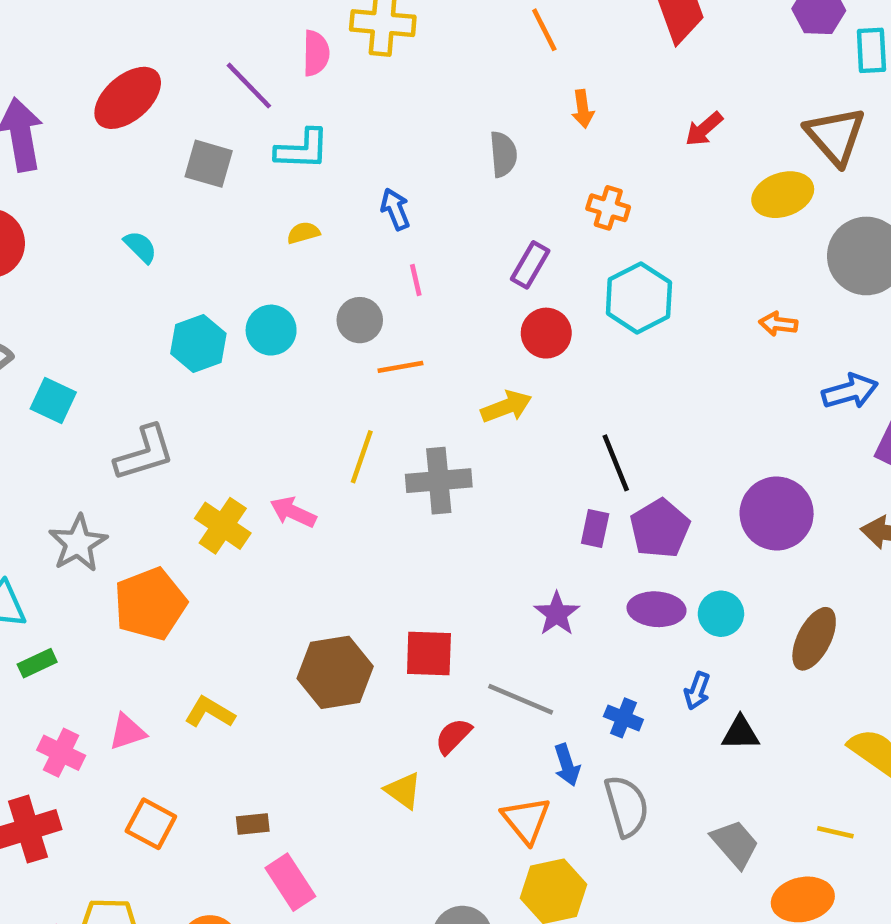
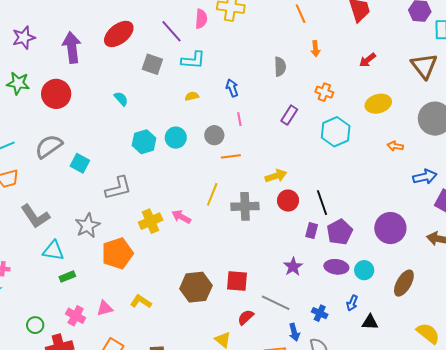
yellow ellipse: (783, 195) -> (378, 104), moved
red circle: (546, 333) -> (288, 201), moved
yellow cross: (223, 526) -> (151, 221), turned 30

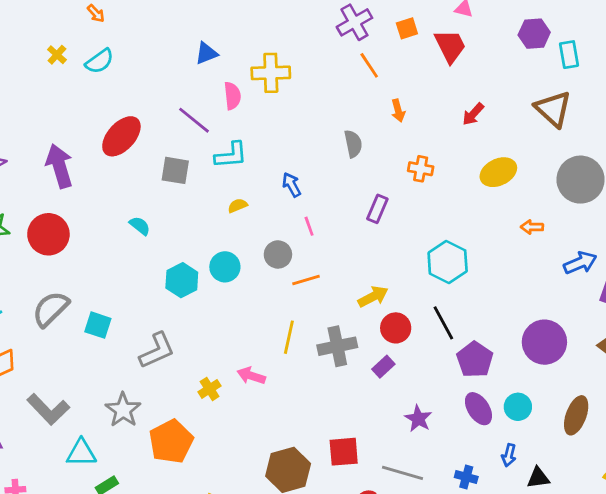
cyan hexagon: (336, 132) -> (448, 262), moved
yellow cross: (151, 221) -> (210, 389), size x0.7
purple rectangle: (312, 231) -> (383, 367), moved, turned 42
purple ellipse: (336, 267) -> (478, 409), turned 60

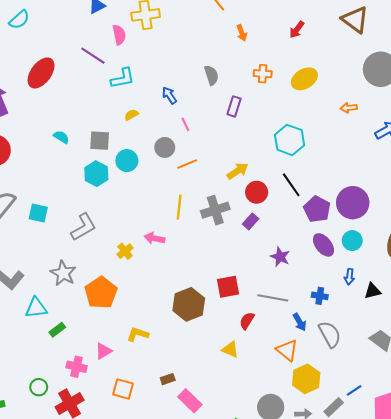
gray semicircle: (353, 144) -> (211, 75), moved
gray square: (175, 170) -> (100, 141), moved
yellow ellipse: (498, 172) -> (304, 79), moved
purple circle: (544, 342) -> (353, 203), moved

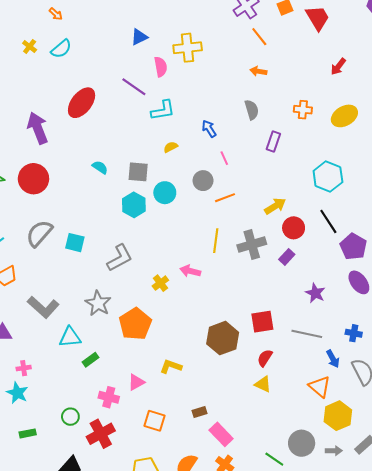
orange arrow: (242, 33) -> (258, 71), moved, turned 119
red semicircle: (247, 321) -> (265, 358), moved

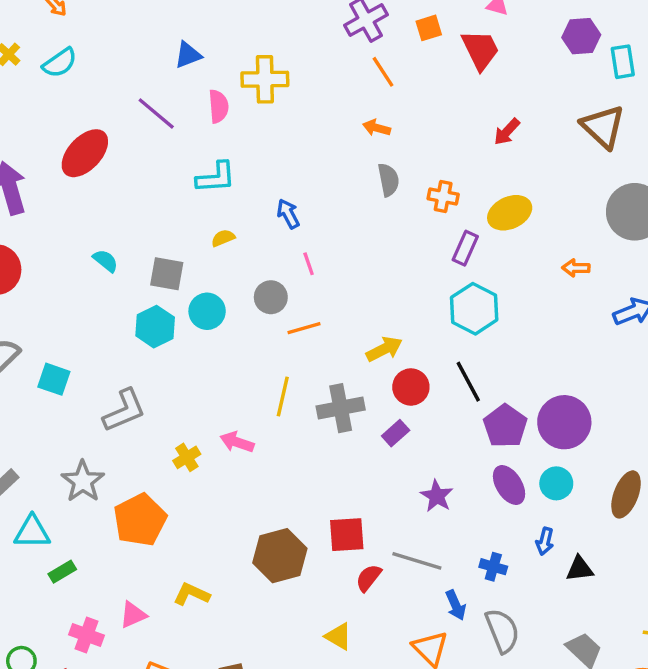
purple line: (134, 87) -> (156, 114), moved
gray semicircle: (252, 110) -> (388, 180), moved
purple rectangle: (273, 142) -> (465, 248), moved
red semicircle: (265, 358) -> (369, 578), moved

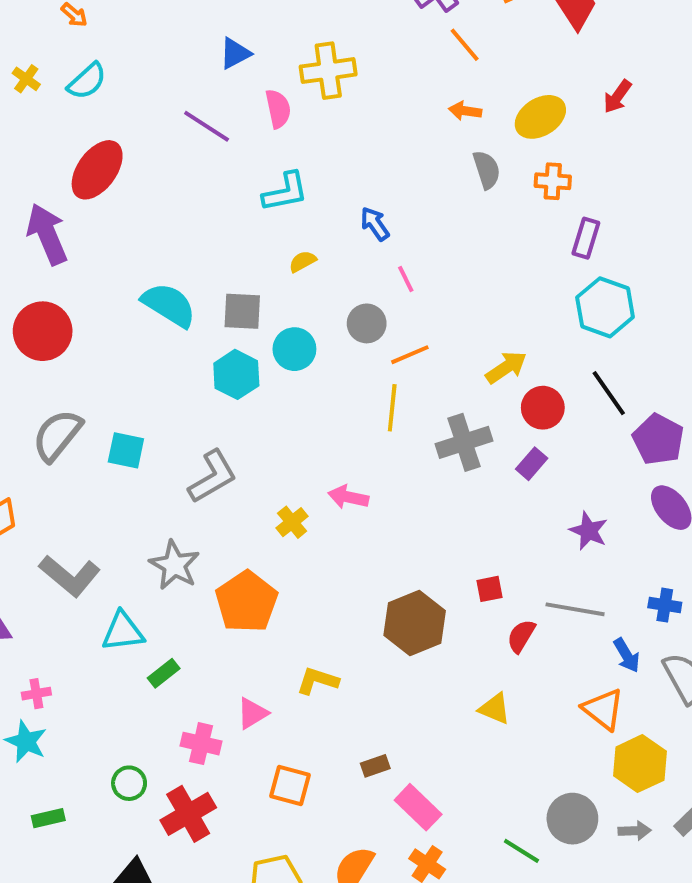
red ellipse: (85, 153) -> (97, 170), moved
yellow ellipse: (510, 213) -> (540, 117), moved
cyan semicircle: (106, 261) -> (169, 305), size x1.8
yellow line: (283, 397) -> (392, 408), moved
red square: (347, 535) -> (489, 589), size x0.6

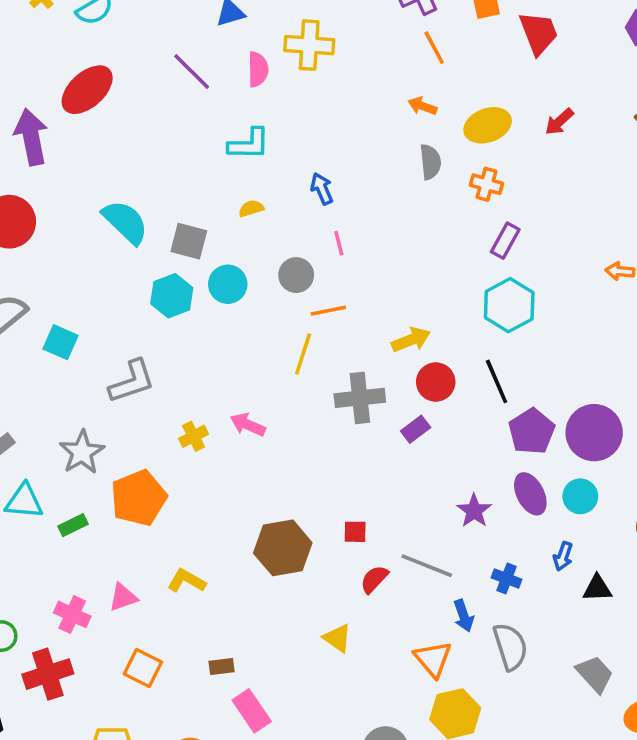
purple star: (589, 531) -> (474, 511), moved
green rectangle: (164, 673) -> (73, 525), moved

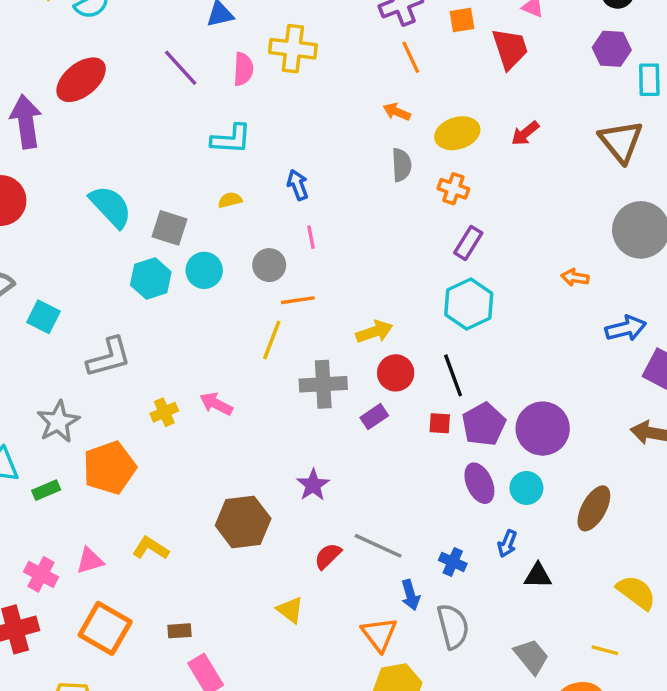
purple star: (474, 511) -> (313, 485), moved
red square: (355, 532) -> (440, 423), moved
orange square: (143, 668) -> (105, 628), size x1.4

